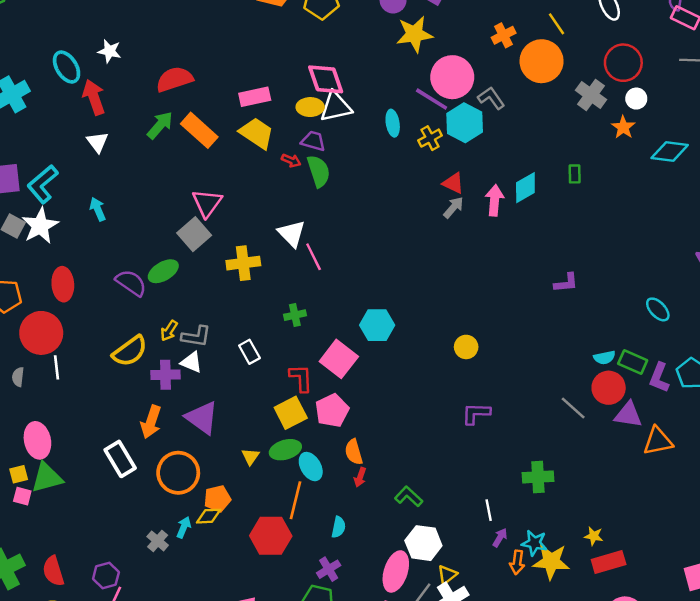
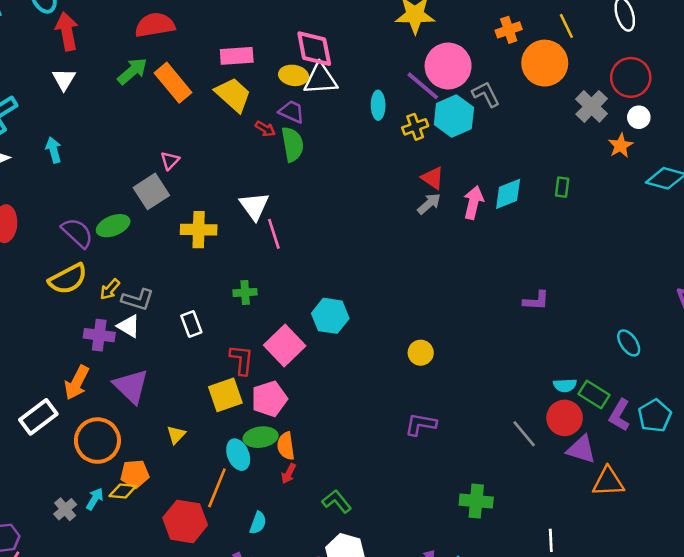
pink triangle: (207, 203) -> (170, 161), size x0.6
yellow semicircle: (130, 351) -> (68, 279), moved
green ellipse: (285, 450) -> (261, 437), moved
white rectangle: (120, 459) -> (38, 417), turned 76
white line: (489, 510) -> (551, 540), moved

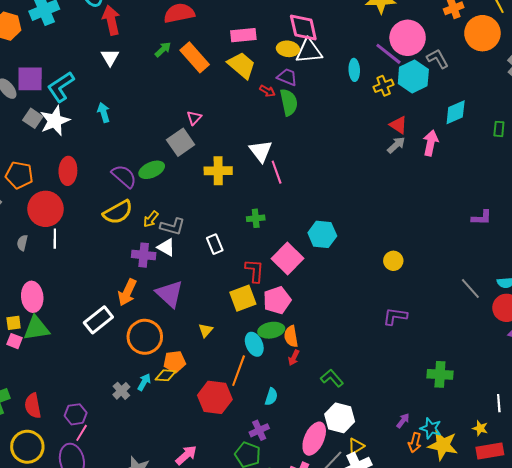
green arrow: (132, 71) -> (163, 49), size x0.7
cyan diamond: (508, 194) -> (456, 112), moved
gray line: (524, 434) -> (470, 289), moved

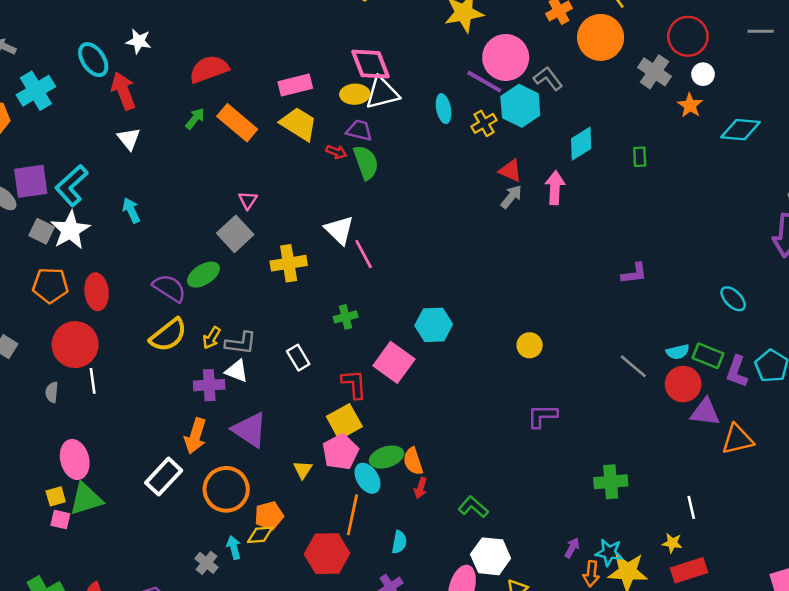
orange pentagon: (19, 175) -> (50, 285), moved
pink pentagon: (277, 300) -> (340, 452), moved
cyan arrow: (144, 382) -> (234, 547), turned -36

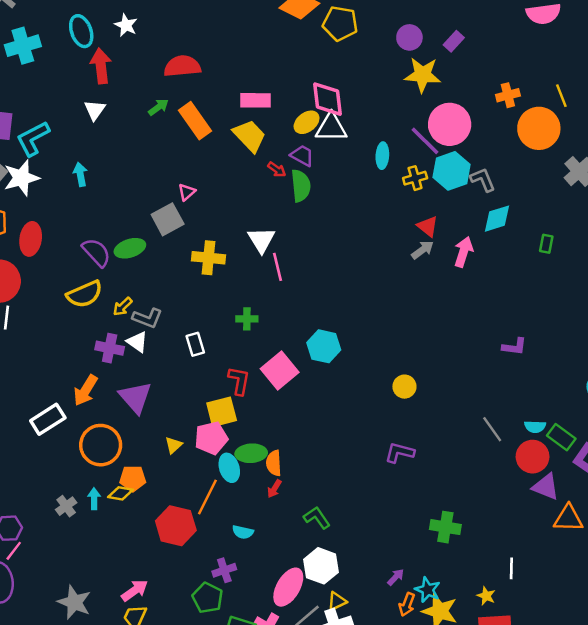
gray L-shape: (548, 79) -> (483, 180), moved
yellow ellipse: (355, 94) -> (307, 122), turned -50
cyan semicircle: (399, 542) -> (243, 532), turned 78

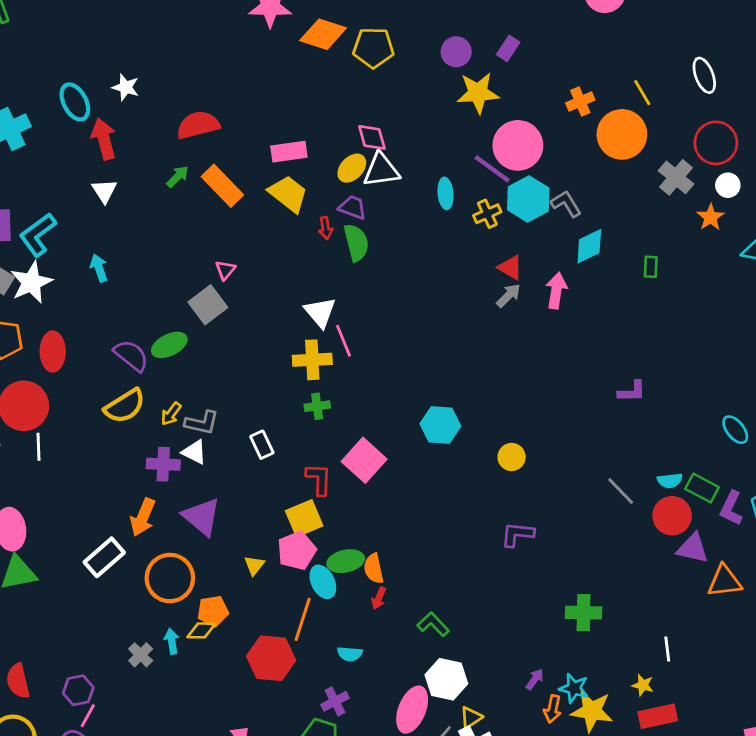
pink diamond: (327, 99) -> (372, 137), size x0.7
red arrow: (277, 170) -> (326, 228), turned 54
yellow cross: (209, 258) -> (312, 360), moved
cyan hexagon: (324, 346) -> (440, 425), moved

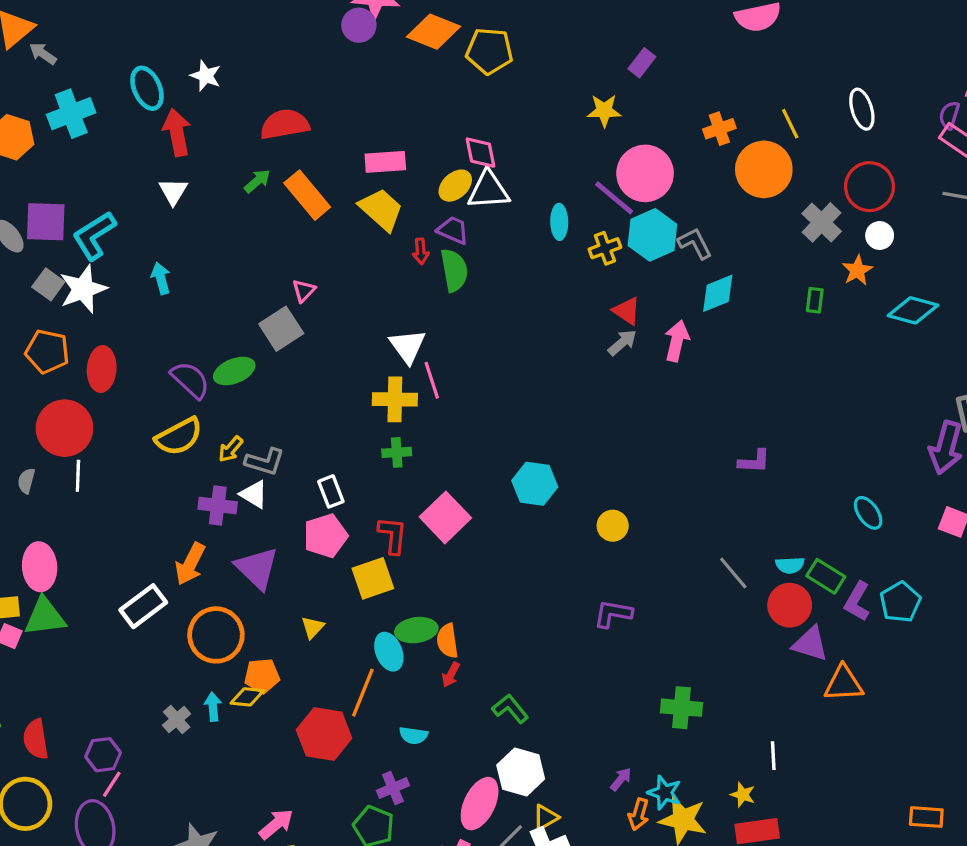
purple circle: (456, 52) -> (359, 25), moved
yellow star: (478, 93) -> (604, 111), size x0.7
green rectangle: (651, 267) -> (815, 300), moved
pink pentagon: (297, 551) -> (325, 536), moved

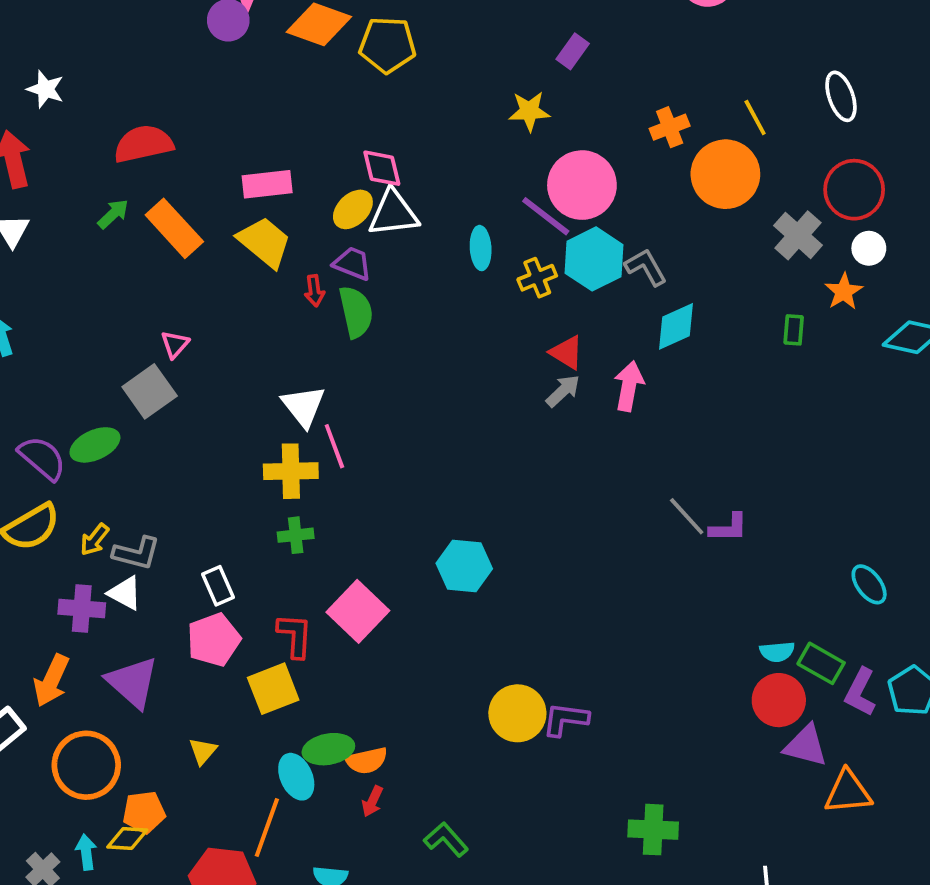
yellow circle: (613, 526) -> (517, 713), moved, size x1.5
gray line: (733, 573) -> (687, 516), moved
orange semicircle: (447, 641) -> (367, 761), turned -92

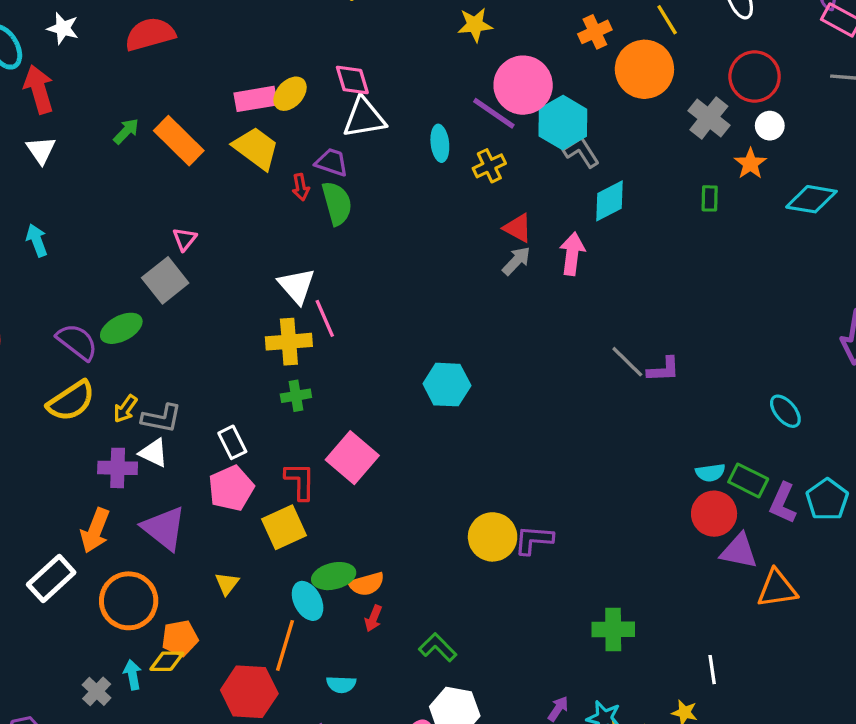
red semicircle: (143, 144) -> (150, 34), moved
yellow ellipse: (353, 209) -> (290, 94), moved
cyan hexagon: (594, 259) -> (563, 123), moved
cyan hexagon: (464, 566) -> (447, 385), moved

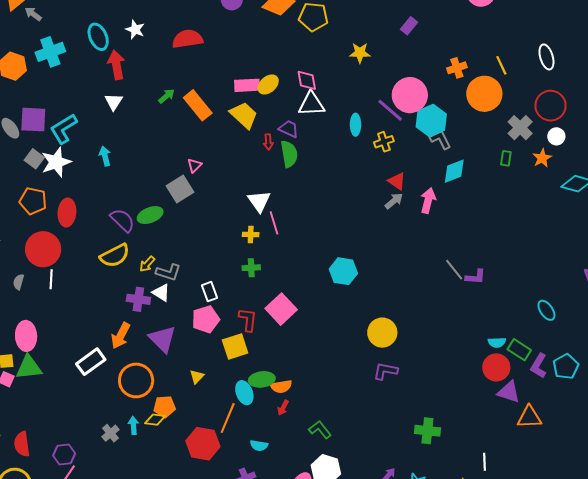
yellow star: (475, 25) -> (360, 53), moved
green rectangle: (710, 198) -> (506, 158), moved
yellow cross: (289, 342) -> (251, 234), size x0.6
yellow circle: (493, 537) -> (382, 333), moved

